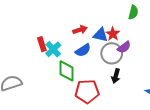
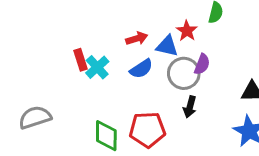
red star: (113, 34) -> (187, 31), moved
purple semicircle: (124, 47) -> (202, 64), turned -32
green diamond: (67, 71) -> (106, 136), moved

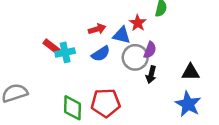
red rectangle: (81, 60) -> (52, 46), turned -35
cyan cross: (97, 67) -> (65, 52), turned 30
black arrow: (190, 107) -> (151, 75), moved

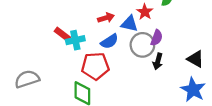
black triangle: (190, 72) -> (195, 59), turned 30
red pentagon: (106, 103) -> (95, 66), moved

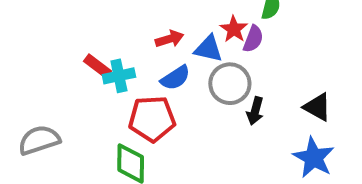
purple semicircle: (157, 38) -> (253, 39), moved

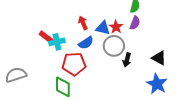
red star: (234, 29) -> (116, 27), moved
red arrow: (170, 39) -> (83, 23), turned -96
purple semicircle: (253, 39) -> (135, 23), moved

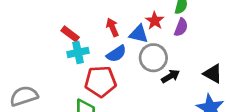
red star: (116, 27) -> (155, 21), moved
red rectangle: (46, 37) -> (70, 34), moved
black arrow: (127, 60) -> (171, 76), turned -136

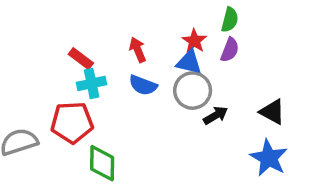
blue triangle: (139, 34) -> (189, 62), moved
blue semicircle: (116, 54) -> (143, 85), turned 54
red pentagon: (100, 82) -> (72, 122), moved

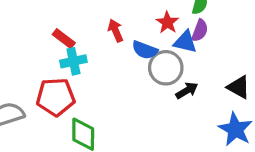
blue triangle: (189, 62) -> (185, 42), moved
blue semicircle: (143, 85) -> (145, 50), moved

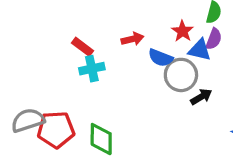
red arrow: (116, 31) -> (132, 39), turned 100
red pentagon: (56, 97) -> (56, 130), moved

